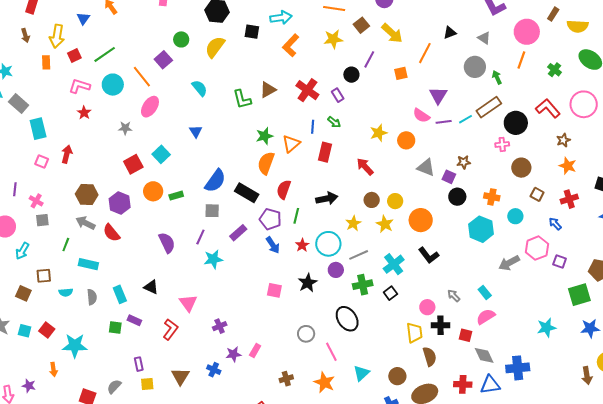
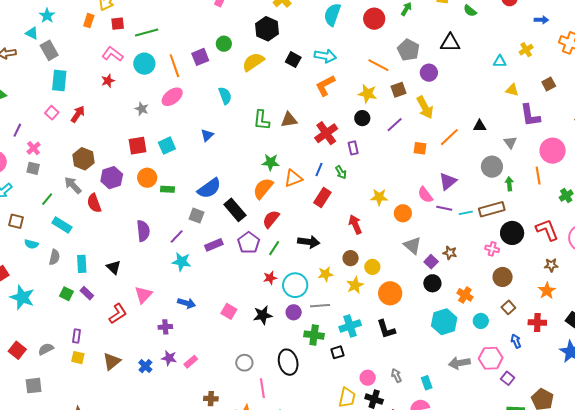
orange line: (521, 60) -> (538, 176), turned -48
black circle: (351, 75) -> (362, 118), moved
blue arrow: (273, 245) -> (187, 303), moved, turned -60

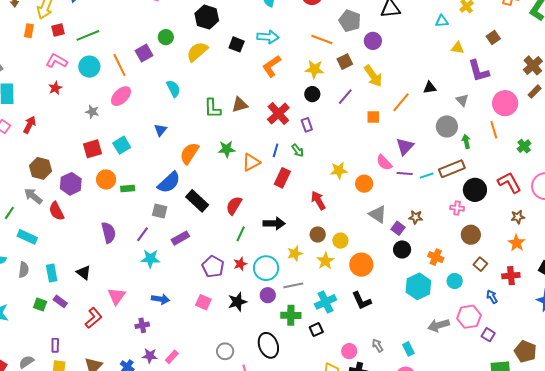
orange semicircle: (263, 188) -> (189, 153), moved
purple pentagon: (249, 243) -> (213, 267), moved

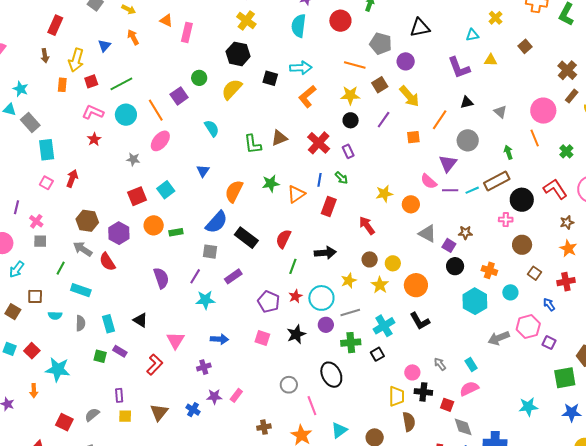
purple L-shape: (479, 71) -> (459, 68), moved
gray circle: (447, 126) -> (468, 140), moved

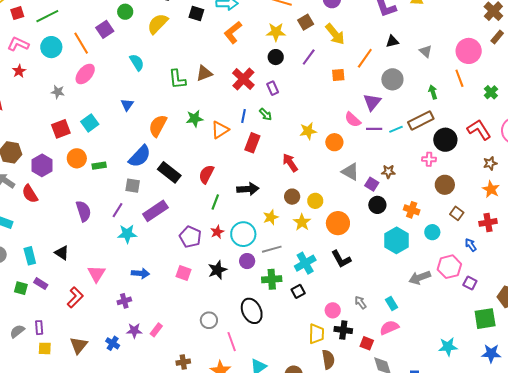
purple rectangle: (233, 276) -> (155, 211), size x1.4
gray semicircle: (92, 415) -> (17, 331), moved

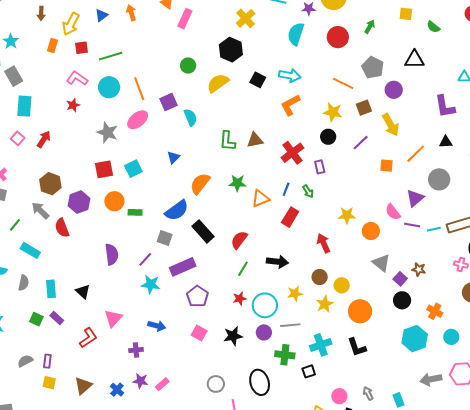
purple square: (105, 29) -> (169, 102), moved
gray star: (58, 92) -> (107, 132), size x1.5
purple pentagon: (190, 237) -> (197, 296), moved

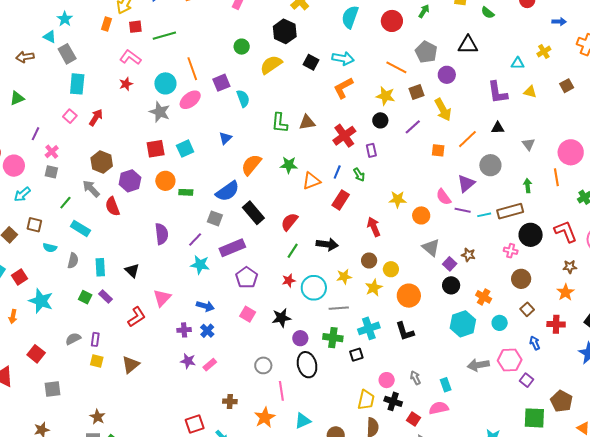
cyan circle: (109, 87) -> (165, 83), moved
purple circle: (264, 332) -> (300, 338), moved
blue cross: (117, 390) -> (207, 331), moved

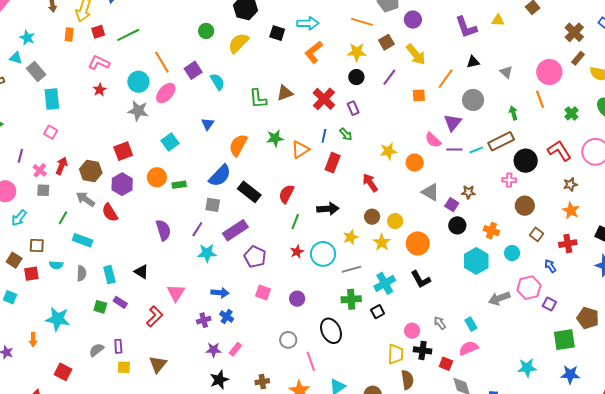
red arrow: (96, 117) -> (62, 166), moved
red square: (156, 149) -> (123, 151), moved
red square: (20, 277) -> (31, 274), moved, turned 35
black star: (281, 318) -> (219, 380), moved
purple circle: (300, 338) -> (297, 299), moved

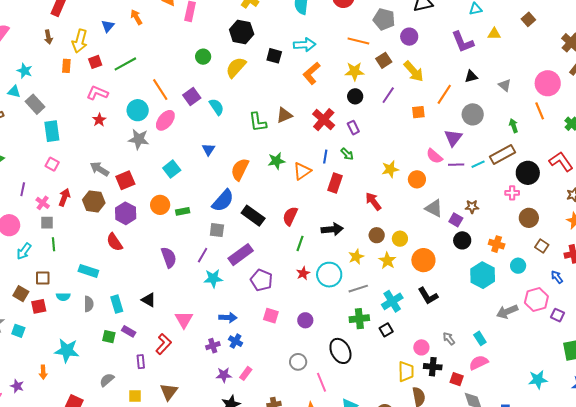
gray arrow: (85, 199) -> (100, 169), moved
green line: (63, 218) -> (54, 244), moved, turned -32
purple rectangle: (118, 346) -> (141, 362), moved

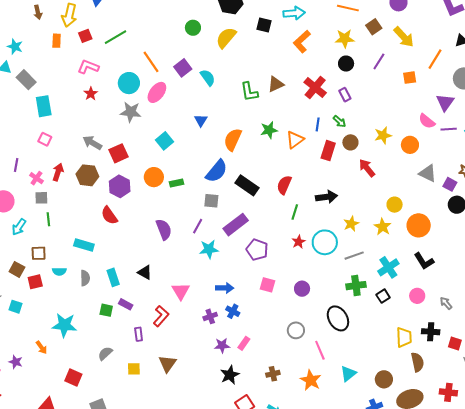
brown circle: (377, 235) -> (350, 142), moved
pink circle: (421, 347) -> (417, 296), moved
orange arrow: (43, 372) -> (41, 347), turned -32

